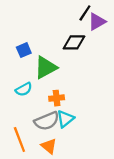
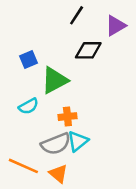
black line: (85, 13) -> (77, 15), moved
orange line: (19, 140) -> (23, 166), turned -45

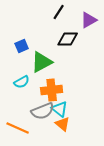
orange cross: (67, 117) -> (52, 90), size x1.5
cyan triangle: (78, 141) -> (60, 109), turned -42
orange triangle: (58, 174) -> (63, 124), moved

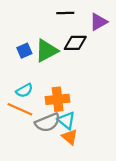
black line: (59, 12) -> (65, 13), turned 56
green triangle: (42, 62) -> (46, 51), moved
orange line: (18, 128) -> (20, 109), moved

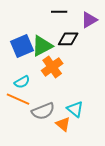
blue square: (24, 51) -> (22, 46), size x1.6
orange cross: (58, 99) -> (52, 67), moved, turned -30
cyan triangle: (66, 120) -> (75, 109), moved

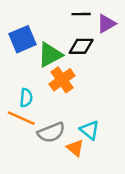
black line: (59, 12) -> (81, 14), moved
blue square: (22, 46) -> (23, 39), moved
cyan semicircle: (22, 82) -> (26, 98), turned -56

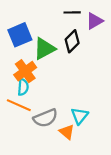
black diamond: (81, 46) -> (72, 41), turned -45
orange cross: (62, 80) -> (25, 71), moved
cyan triangle: (90, 130) -> (80, 116), turned 30

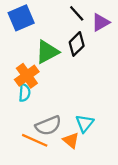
black line: (72, 12) -> (77, 13), turned 49
blue square: (20, 35) -> (21, 18), moved
orange line: (19, 105) -> (35, 140), moved

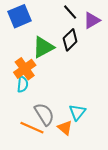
gray semicircle: (48, 126) -> (44, 114), turned -100

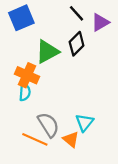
orange cross: (25, 69) -> (27, 75), turned -30

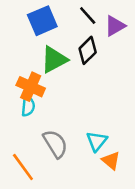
blue square: (21, 18) -> (42, 21), moved
orange line: (35, 139) -> (23, 167), moved, turned 30
orange triangle: (71, 139) -> (111, 161), moved

